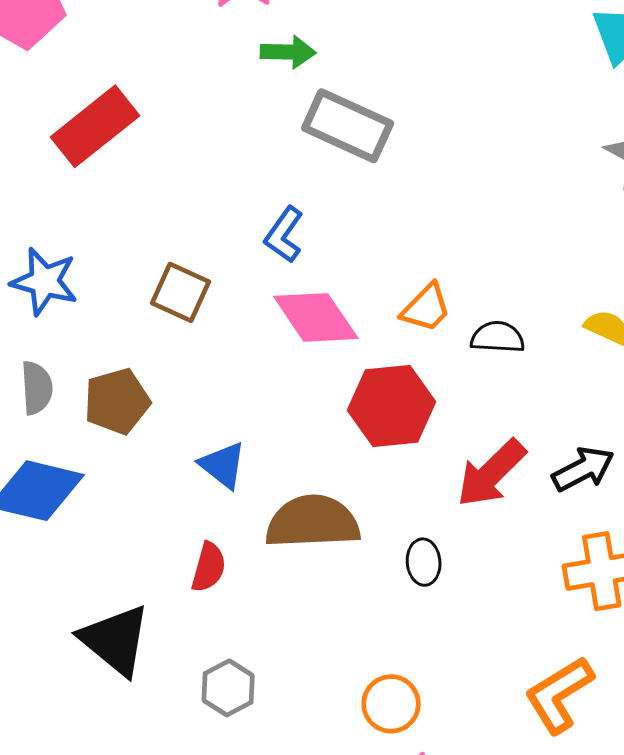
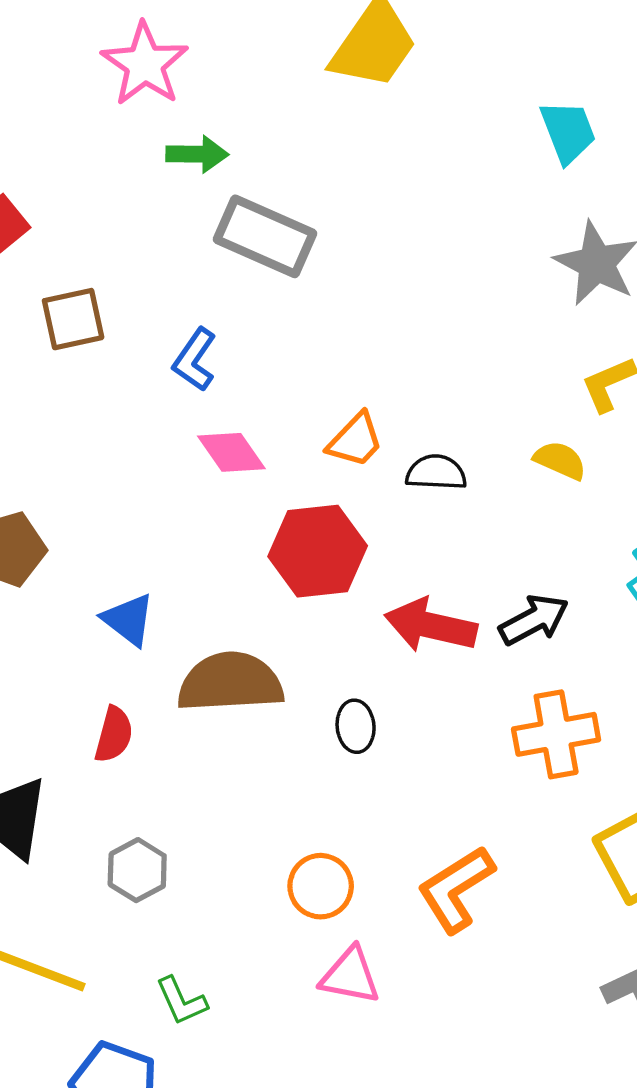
brown square: (181, 292) -> (73, 319), moved, turned -36
pink diamond: (316, 317) -> (231, 452), size x0.7
red arrow: (491, 473) -> (431, 626), turned 58
orange L-shape: (559, 695) -> (456, 889), moved

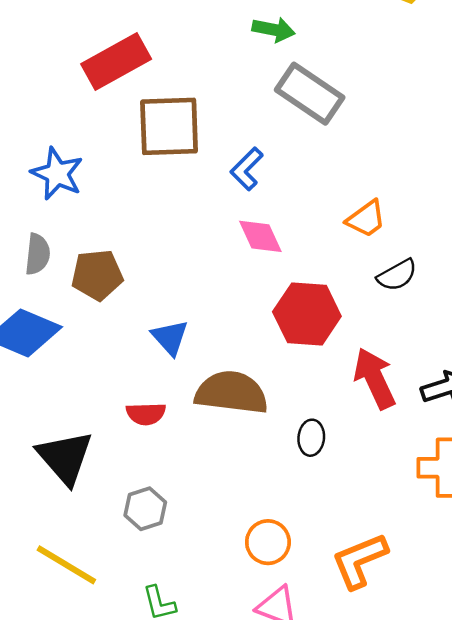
brown square: (73, 319) -> (169, 126), size x1.5
orange trapezoid: (355, 440) -> (366, 219), moved
black semicircle: (436, 473) -> (397, 275), turned 138
red arrow: (431, 626) -> (375, 378), turned 42
red semicircle: (114, 734) -> (146, 414), turned 63

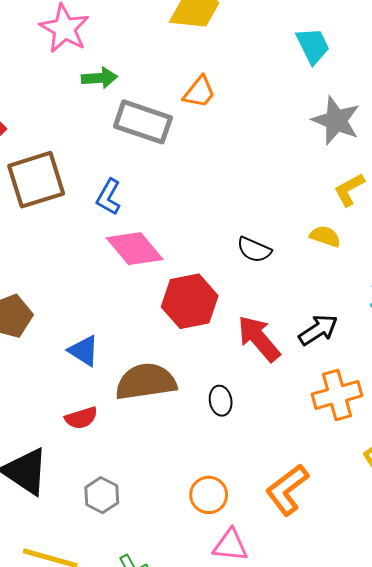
orange trapezoid: (366, 219) -> (199, 92), moved
pink diamond: (260, 236) -> (135, 249), size x1.4
black semicircle: (397, 275) -> (254, 250), turned 68

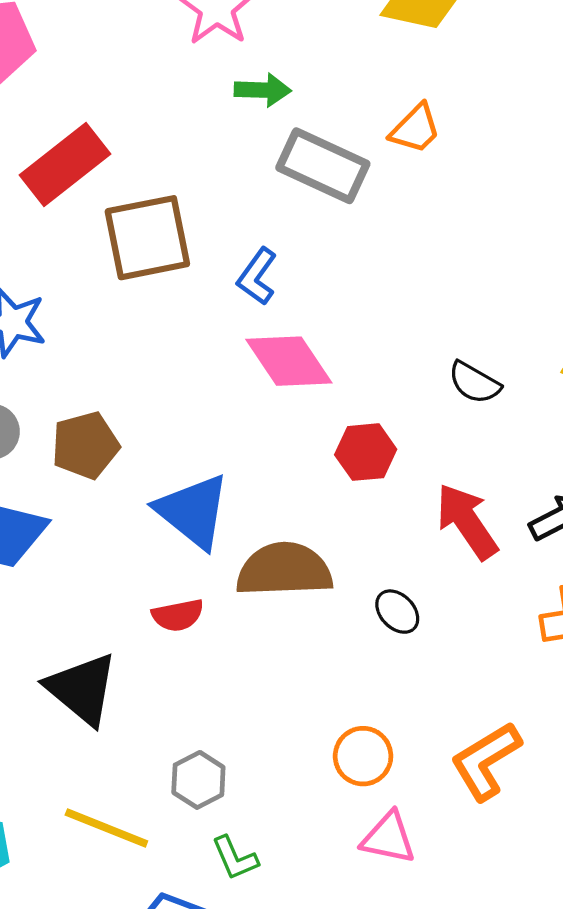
red hexagon: (190, 301) -> (366, 452), size x0.7
blue triangle: (84, 351) -> (193, 511), size x1.6
black ellipse: (221, 401) -> (397, 612), turned -40
gray hexagon: (102, 495) -> (198, 780), moved

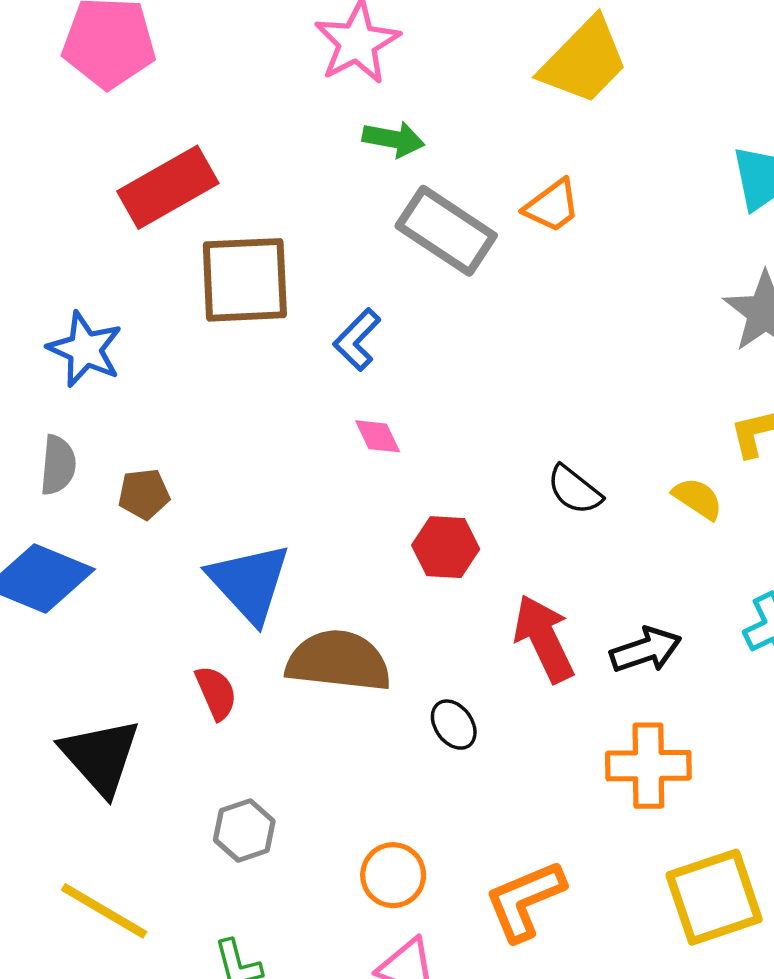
pink diamond: (289, 361) -> (378, 436), size x0.5
brown pentagon: (85, 445) -> (144, 494), size x0.7
red semicircle: (178, 615) -> (216, 693), turned -111
gray hexagon: (198, 780) -> (244, 830), moved

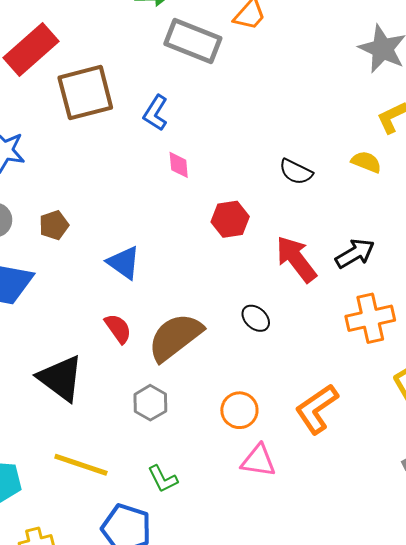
pink diamond: (378, 436) -> (179, 165), turned 32
blue triangle: (249, 583) -> (124, 263), size x0.7
brown semicircle: (338, 661) -> (175, 337), moved, turned -32

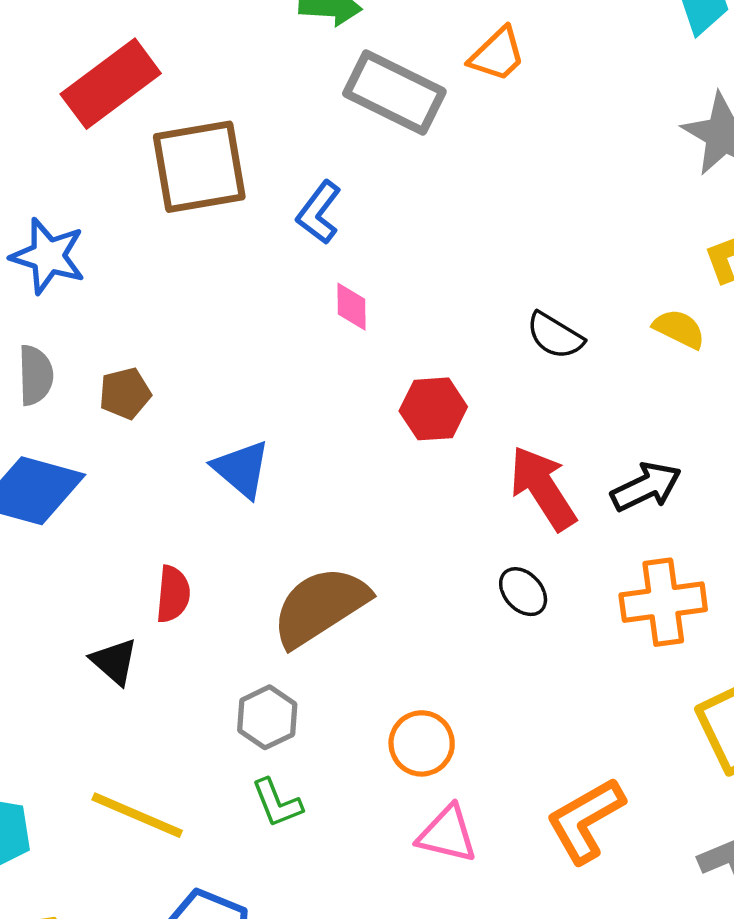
black ellipse: (256, 318) -> (523, 592), moved
red semicircle: (118, 328) -> (173, 594), moved, turned 36
black triangle: (61, 378) -> (114, 661), size x0.6
orange L-shape: (317, 409) -> (585, 820), moved
green L-shape: (163, 479) -> (277, 803), moved

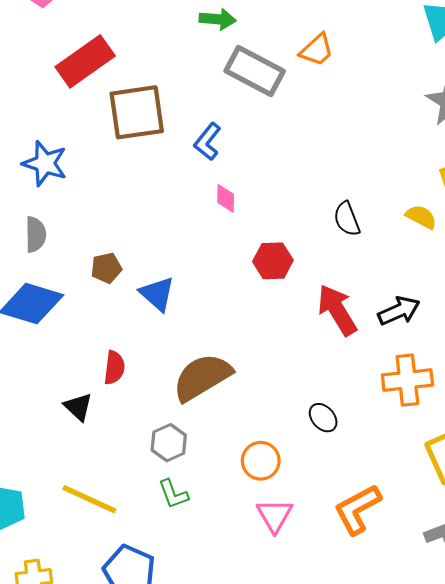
black semicircle: (555, 336) -> (347, 219), turned 36
brown pentagon: (125, 393) -> (106, 268), moved
black ellipse: (523, 592) -> (323, 418), moved
pink triangle: (447, 834) -> (275, 515), turned 45

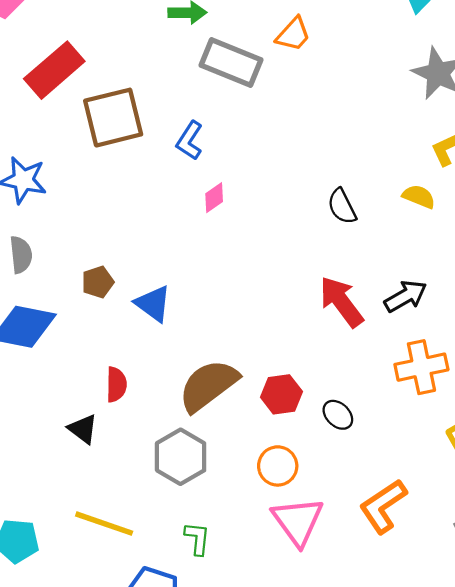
pink diamond: (226, 198) -> (214, 198), turned 60
red hexagon: (273, 261) -> (281, 394), moved
gray hexagon: (169, 443) -> (181, 457), size x1.4
green L-shape: (173, 494) -> (197, 539), moved, turned -148
pink triangle: (275, 515) -> (298, 521), size x1.4

